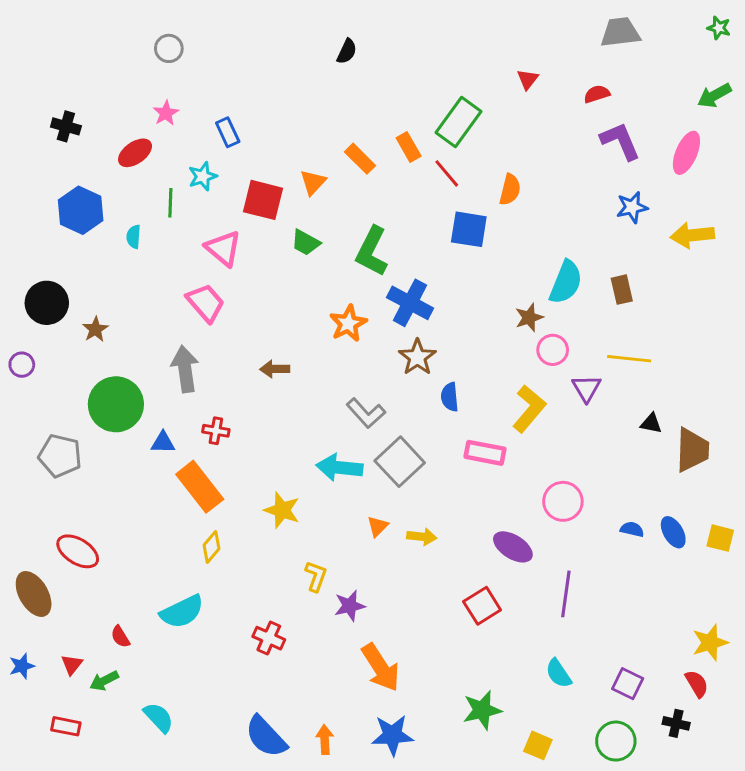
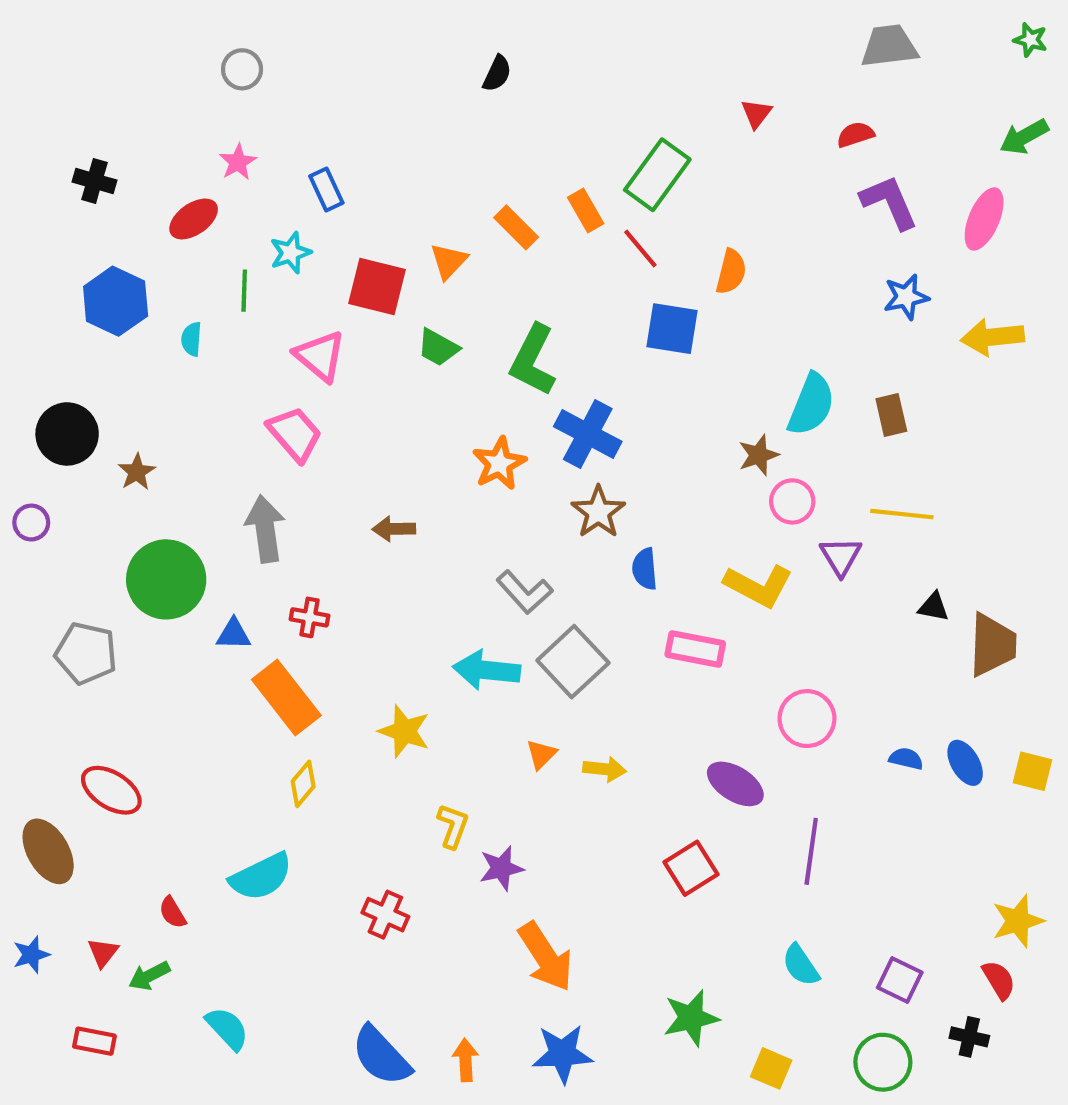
yellow L-shape: (529, 409) -> (759, 586), turned 78

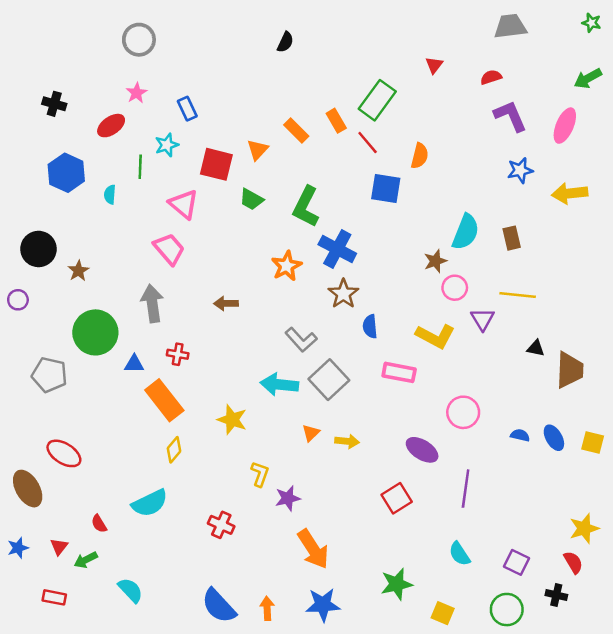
gray circle: (242, 69) -> (139, 40), size x1.4

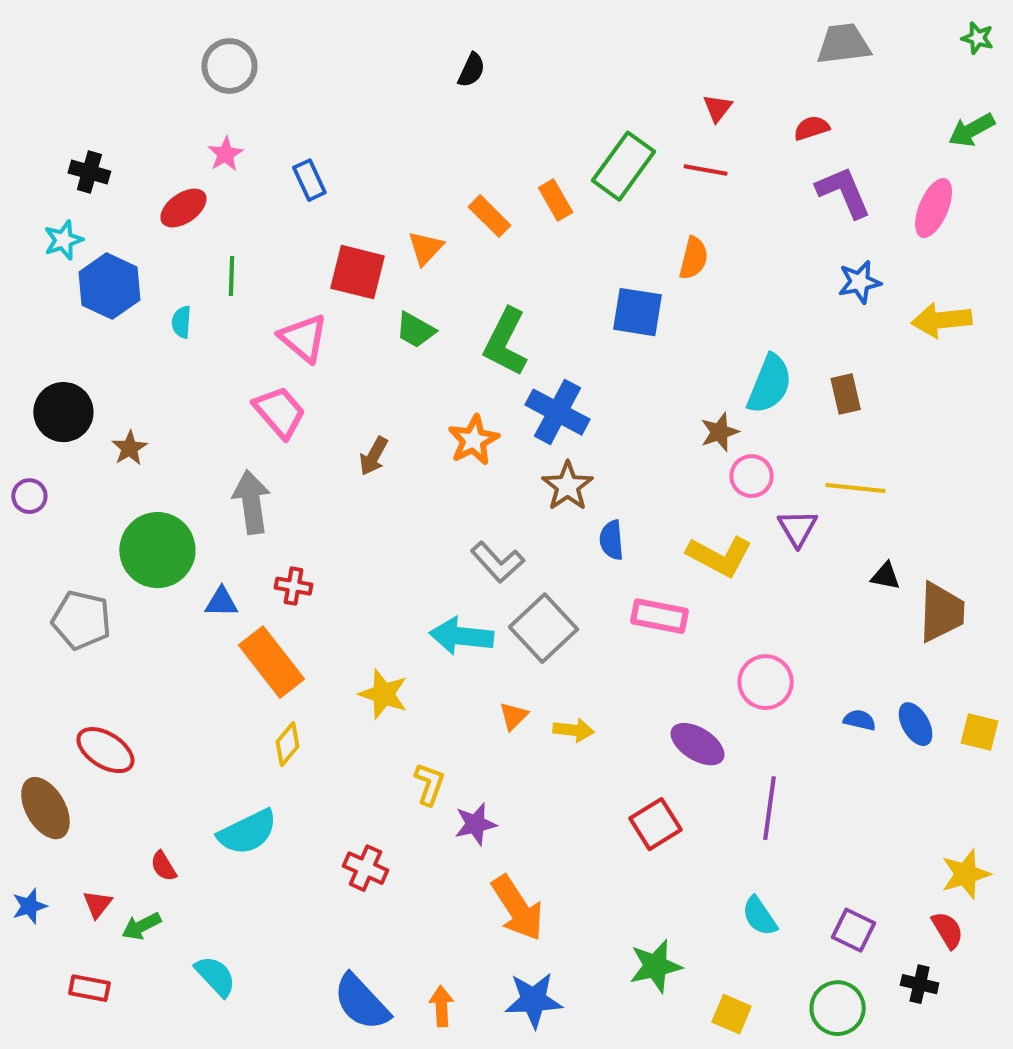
red line: (368, 143) -> (706, 170), moved, turned -40
cyan star: (167, 145) -> (63, 240), moved
brown arrow: (226, 303) -> (373, 456), moved, turned -60

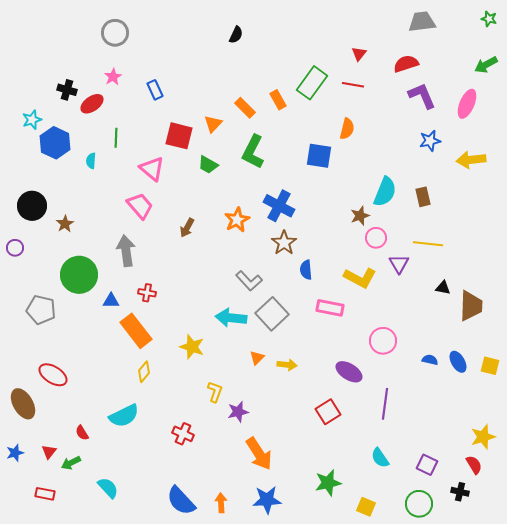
red semicircle: (812, 128) -> (406, 64), size x1.4
black cross: (89, 172) -> (67, 90), moved
green L-shape: (505, 342) -> (253, 152), moved

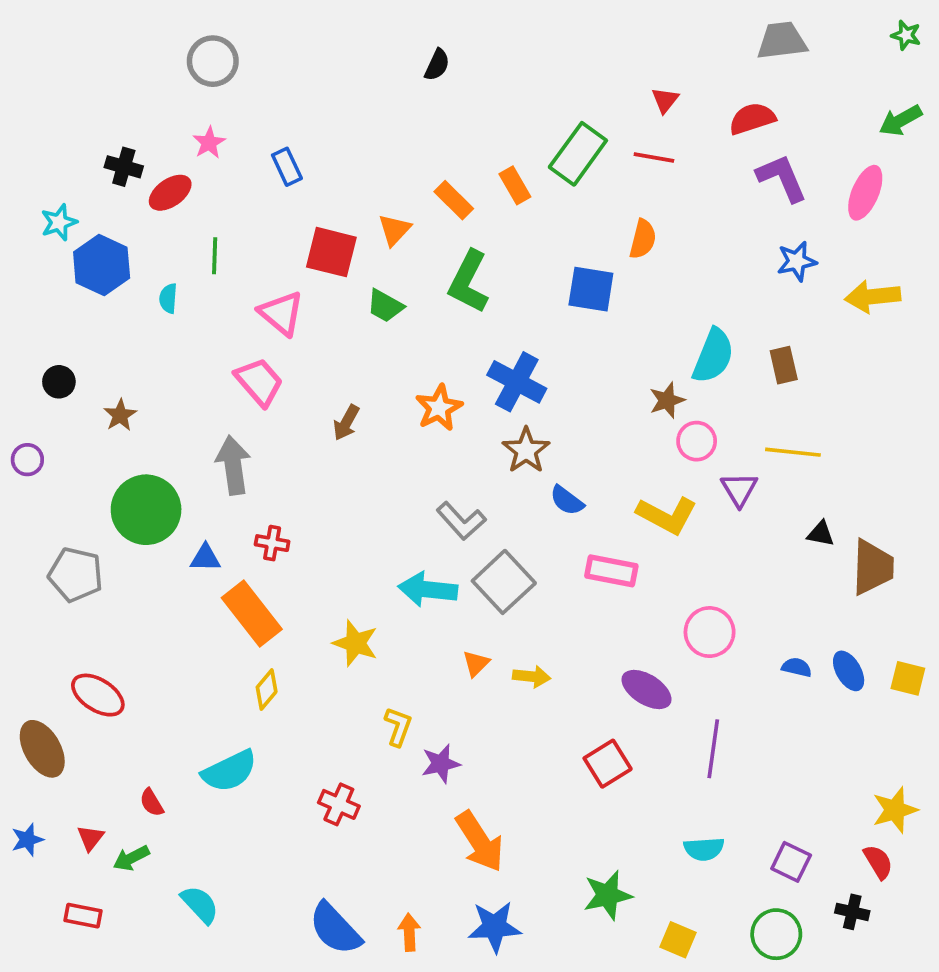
black circle: (32, 206) -> (59, 382), size x0.6
blue semicircle: (306, 270) -> (567, 500), turned -48
cyan semicircle: (380, 458) -> (704, 849), turned -60

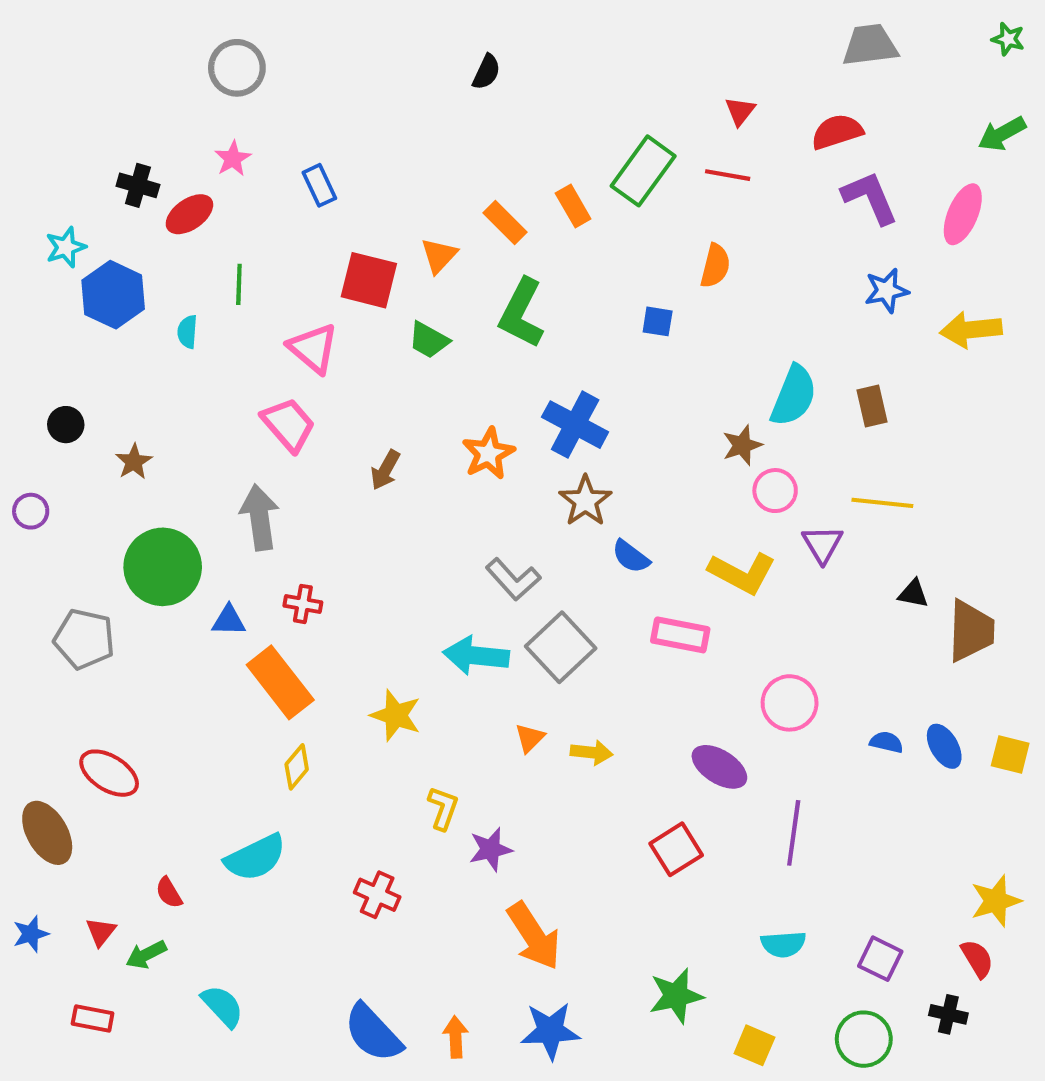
blue square: (591, 289) -> (658, 321), size x0.6

